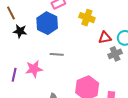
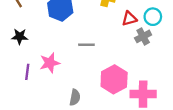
black star: (20, 31) -> (20, 36), moved
gray line: (57, 54) -> (86, 45), moved

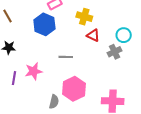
red triangle: (129, 19) -> (93, 35), moved, turned 40
pink hexagon: (114, 79) -> (74, 89), moved

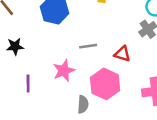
red triangle: (93, 35) -> (122, 54), moved
pink star: (34, 71) -> (64, 71), moved

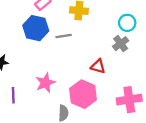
gray line: (88, 46) -> (64, 36), moved

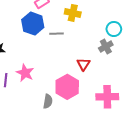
red triangle: (98, 66) -> (83, 64), turned 40
pink star: (45, 83) -> (25, 73), moved, turned -30

